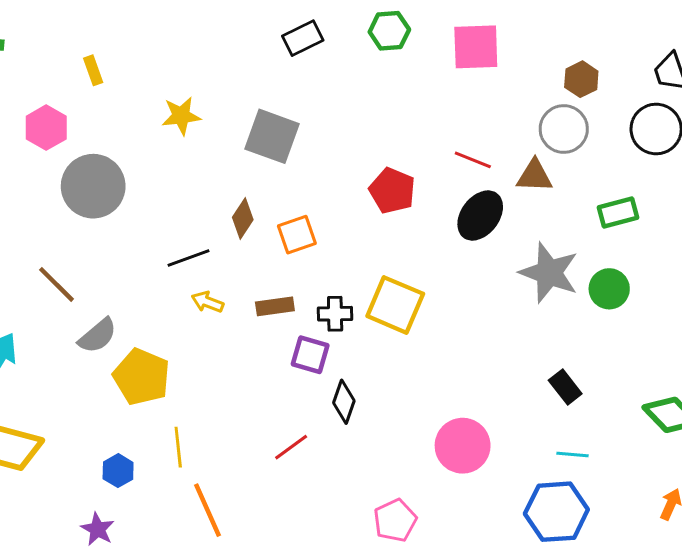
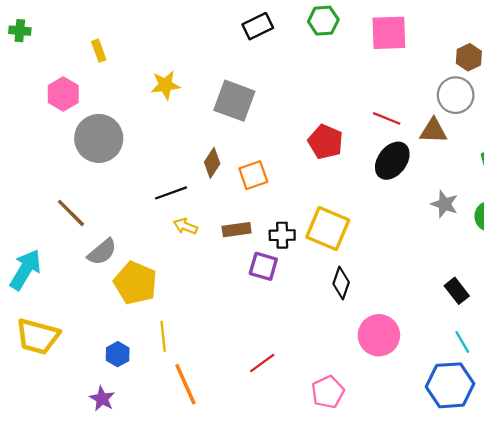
gray star: (549, 273) -> (445, 204), size x0.6
black diamond: (344, 402) -> (341, 283), moved
red line: (291, 447) -> (262, 363), moved
cyan line: (573, 454) -> (462, 342), turned 55

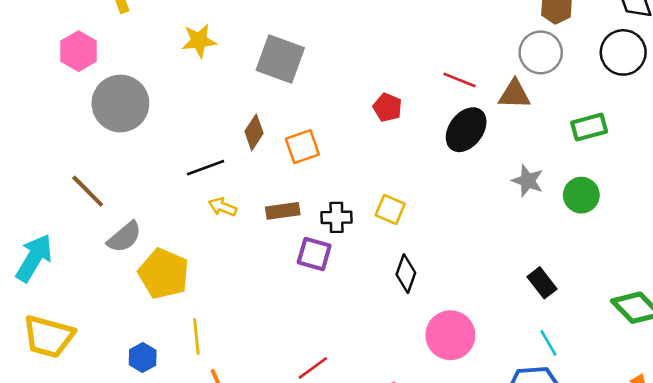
red pentagon: (326, 142) -> (388, 107), size x0.7
yellow square: (328, 229) -> (390, 210), size x0.6

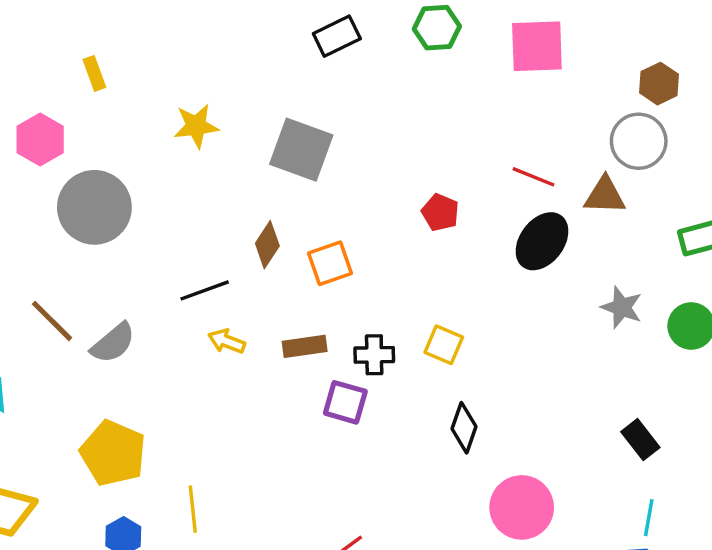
gray semicircle: (124, 237) -> (113, 343), moved
yellow pentagon: (164, 274) -> (113, 453), moved
cyan line: (549, 343) -> (649, 518), turned 40

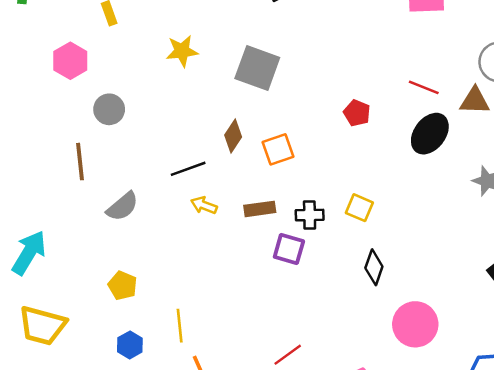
gray circle: (94, 207) -> (109, 109), size x0.6
brown line: (52, 321) -> (80, 162), moved, turned 39
yellow pentagon: (113, 453) -> (122, 285), size x0.6

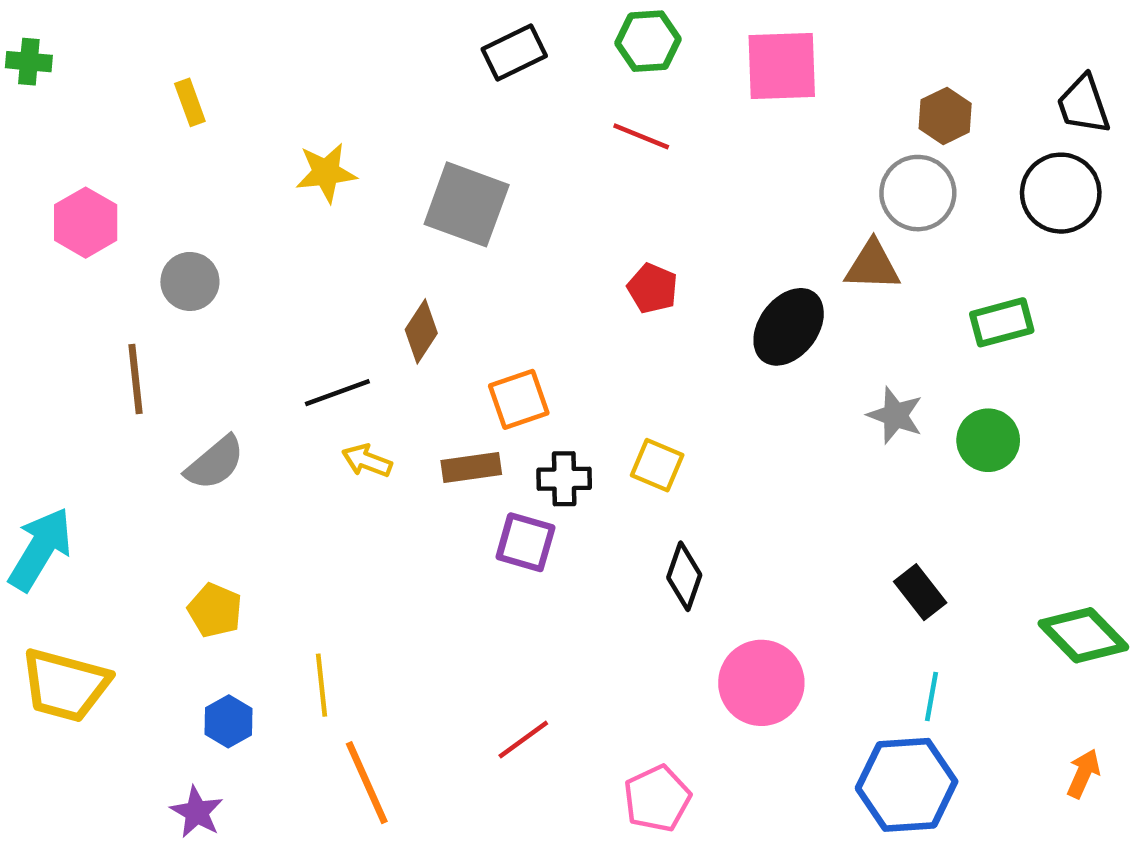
pink hexagon: (70, 61) -> (86, 223), moved
red line: (424, 87) -> (641, 136), moved
orange square: (278, 149) -> (519, 399), moved

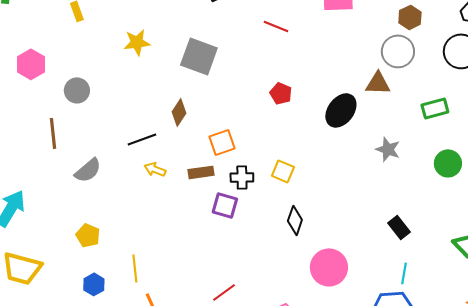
green circle: (988, 440) -> (448, 163), moved

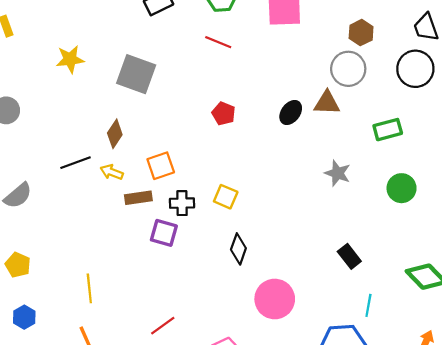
black ellipse: (341, 110) -> (291, 112), moved, size x0.7
yellow arrow: (155, 169) -> (112, 172), moved
yellow line: (135, 268) -> (89, 288), moved
cyan line: (404, 273) -> (368, 305), moved

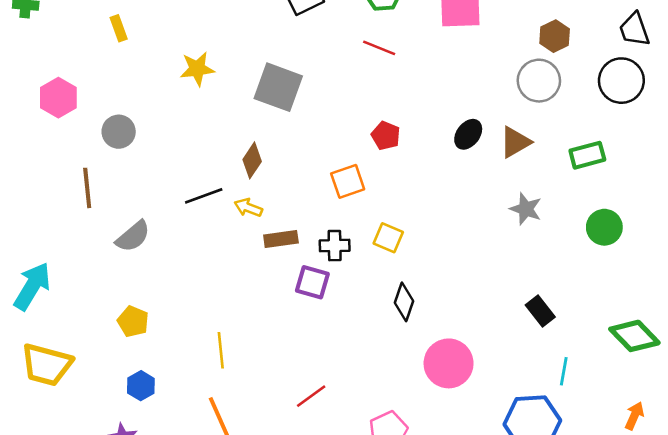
brown triangle: (327, 103) -> (515, 142), moved, turned -32
orange square: (161, 166) -> (348, 181), moved

